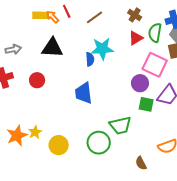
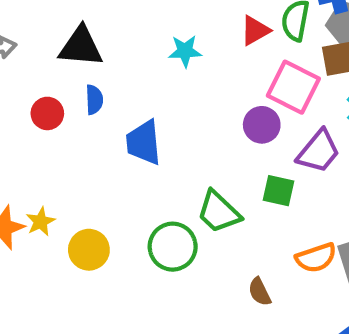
cyan star: (102, 49) -> (185, 51), size x0.7
blue semicircle: (90, 59) -> (94, 100), moved
green square: (146, 104) -> (278, 191), moved
green trapezoid: (120, 125) -> (219, 212), turned 55

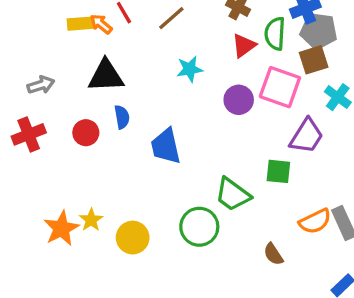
purple circle: (262, 125) -> (239, 100), moved

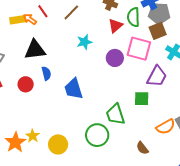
green trapezoid: (233, 194) -> (116, 114), turned 40

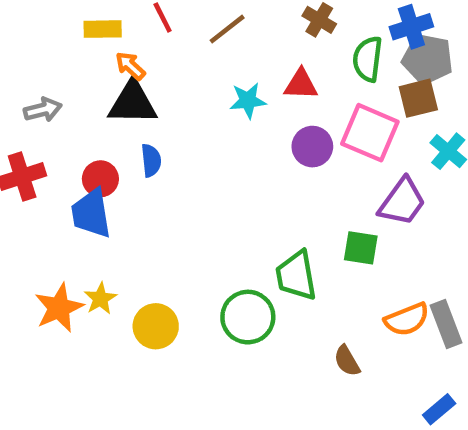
orange arrow: (30, 19) -> (130, 66), moved
red triangle: (115, 26) -> (301, 84), moved, turned 35
blue trapezoid: (74, 89) -> (91, 213), moved

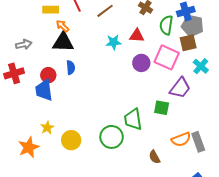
orange star: (59, 308) -> (29, 147), moved

